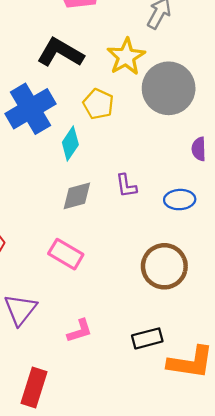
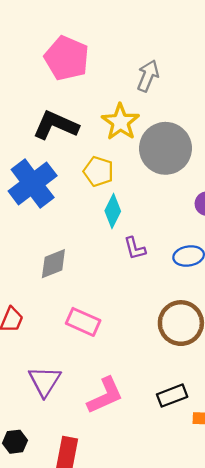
cyan diamond: (70, 144) -> (113, 211), moved
gray diamond: (77, 196) -> (53, 264), moved
pink L-shape: (80, 331) -> (105, 396), size x1.5

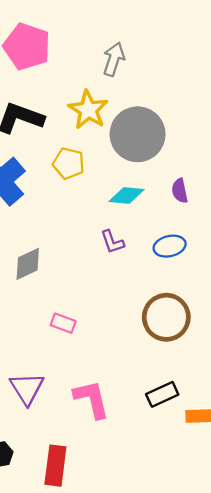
cyan diamond: (113, 211) -> (127, 196), moved, turned 72
pink rectangle: (83, 322) -> (63, 323), size x0.7
pink L-shape: (105, 396) -> (92, 399), turned -75

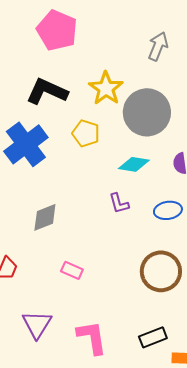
gray arrow: (114, 59) -> (158, 46), moved

